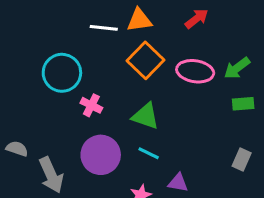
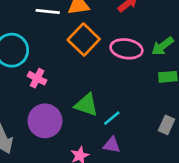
green triangle: (146, 116) -> (86, 105), moved
cyan line: (149, 153) -> (112, 118), moved, turned -66

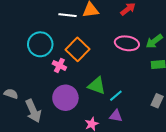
orange square: (84, 39) -> (78, 49), moved

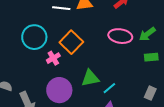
pink cross: (59, 65) -> (53, 58), turned 32
green triangle: (97, 86) -> (90, 78), turned -30

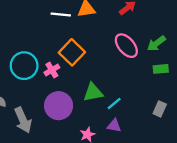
pink ellipse: (120, 36) -> (126, 46), turned 40
cyan circle: (34, 37) -> (24, 66), moved

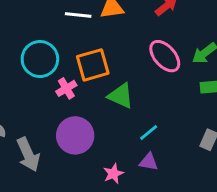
orange square: (72, 52) -> (93, 65), turned 30
cyan circle: (24, 66) -> (40, 59), moved
green triangle: (93, 92) -> (121, 96), moved, turned 35

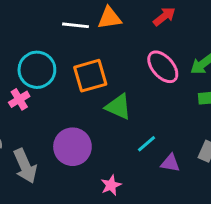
pink cross: (66, 88) -> (19, 99), moved
purple triangle: (149, 162) -> (170, 163), moved

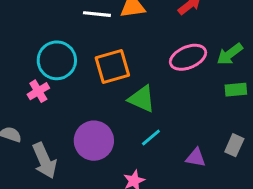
pink ellipse: (163, 67) -> (188, 57), turned -72
cyan line: (147, 144) -> (151, 138), moved

